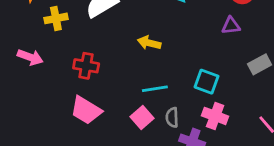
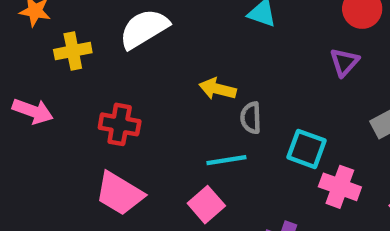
purple triangle: (231, 26) -> (344, 62), turned -42
pink cross: (215, 116) -> (340, 187), moved
gray semicircle: (172, 117) -> (251, 118), moved

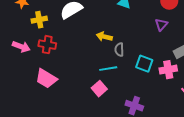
red cross: (120, 124) -> (47, 45), moved
pink cross: (340, 187) -> (168, 70), moved, turned -30
pink trapezoid: (120, 193) -> (46, 79), moved

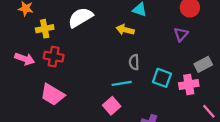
yellow arrow: (104, 37) -> (125, 30), moved

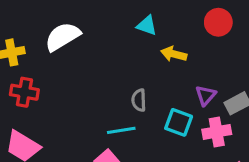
yellow arrow: (125, 30) -> (174, 54), moved
purple triangle: (181, 34) -> (206, 95), moved

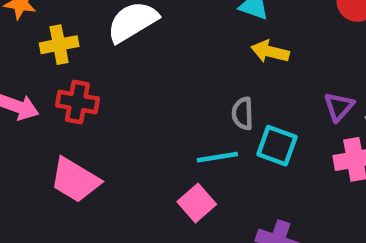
yellow arrow: (174, 54) -> (270, 52), moved
cyan square: (179, 122) -> (277, 146), moved

